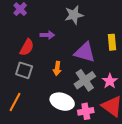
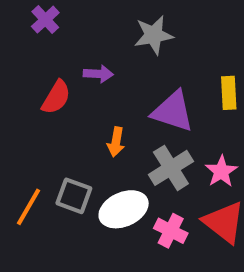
gray square: (24, 70) -> (74, 196), moved
white ellipse: (62, 102) -> (124, 209), turned -45
pink cross: (86, 111) -> (171, 231), turned 35

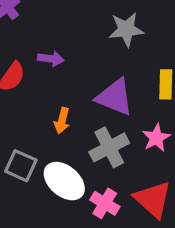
gray star: (154, 35) -> (126, 29), moved
pink star: (221, 171) -> (156, 138), moved
white ellipse: (124, 209) -> (64, 181), turned 60

